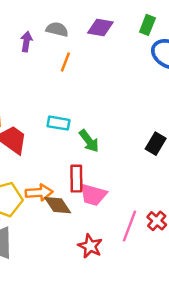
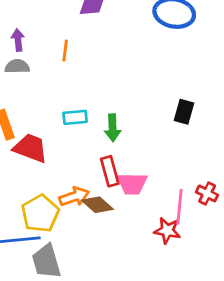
gray semicircle: (57, 29) -> (17, 66), moved
green arrow: (89, 141) -> (113, 128), turned 50
red star: (90, 246) -> (167, 231), moved

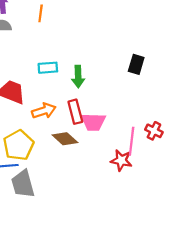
orange arrow: (74, 197) -> (44, 111), moved

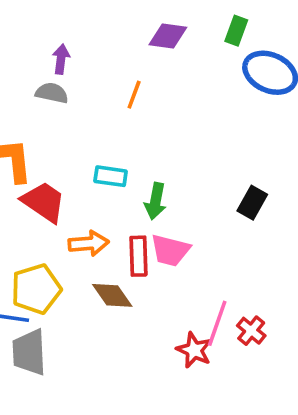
orange line: (41, 13) -> (134, 95), moved
pink trapezoid: (93, 122) -> (170, 250), moved
red cross: (154, 131) -> (251, 331), moved

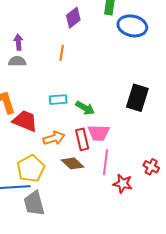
purple diamond: (168, 36) -> (73, 18), turned -35
green arrow: (155, 201) -> (85, 108), turned -60
black rectangle: (252, 203) -> (137, 98), size x1.5
pink line: (217, 323) -> (105, 162), moved

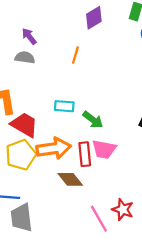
purple arrow: (18, 42) -> (29, 36), turned -42
orange arrow: (54, 138) -> (54, 148), size x1.4
pink line: (105, 162) -> (99, 219), moved, turned -45
yellow pentagon: (31, 169) -> (21, 155), moved

